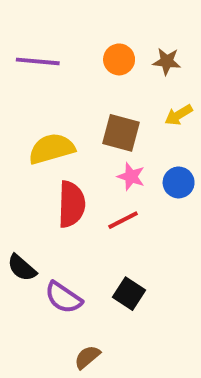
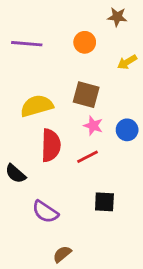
brown star: (167, 61) -> (117, 17), moved
yellow arrow: (179, 115) -> (127, 62), moved
black semicircle: (22, 268) -> (16, 174), moved
black square: (129, 294) -> (104, 202), moved, turned -30

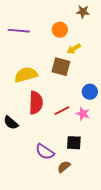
yellow arrow: (127, 62) -> (74, 49), moved
pink star: (93, 126) -> (83, 114), moved
purple semicircle: (45, 212) -> (45, 152), moved
brown semicircle: (62, 254) -> (64, 167), moved

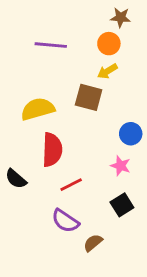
orange circle: (60, 30) -> (109, 44), moved
purple line: (19, 31) -> (51, 45), moved
red line: (62, 111) -> (71, 185), moved
black square: (74, 143) -> (122, 205), moved, turned -35

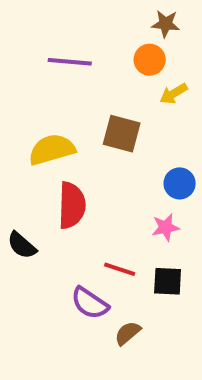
yellow arrow: (107, 71) -> (174, 94), moved
pink star: (121, 166) -> (166, 227), turned -30
red line: (71, 185) -> (120, 269), moved, turned 45
black square: (122, 205) -> (168, 281), turned 35

